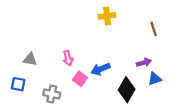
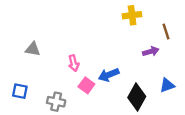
yellow cross: (107, 16) -> (132, 15), moved
gray triangle: (30, 59) -> (33, 49), moved
purple arrow: (144, 63) -> (151, 51), moved

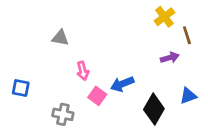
yellow cross: (132, 15) -> (164, 17), moved, turned -30
gray triangle: (33, 49) -> (60, 38), moved
blue square: (20, 91) -> (21, 88), moved

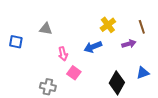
yellow cross: (164, 17) -> (108, 25), moved
blue arrow: (122, 84) -> (93, 47), moved
blue square: (21, 88) -> (16, 42), moved

